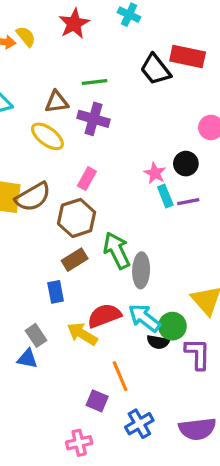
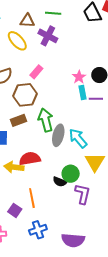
cyan arrow: (144, 318) -> (78, 138), moved
yellow arrow: (82, 334) -> (14, 167), turned -36

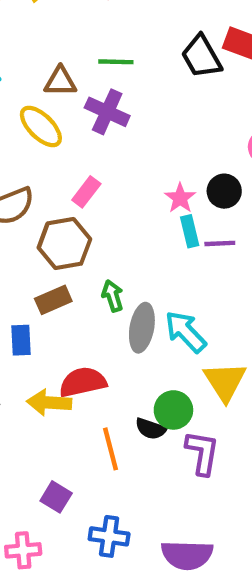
green arrow: (46, 120) -> (113, 296), size x0.6
orange line: (32, 198) -> (111, 449), moved
blue cross: (38, 230) -> (109, 536), turned 30

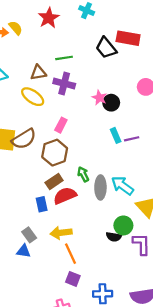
black circle: (224, 191) -> (111, 103), moved
pink star: (180, 198) -> (99, 98), moved
red semicircle: (83, 382) -> (65, 196), moved
orange line: (111, 449) -> (71, 254), moved

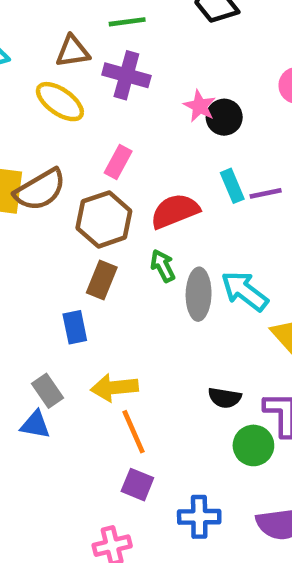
brown rectangle: (54, 182) -> (102, 280), turned -35
red semicircle: (65, 196) -> (175, 211), moved
green circle: (123, 225) -> (253, 445), moved

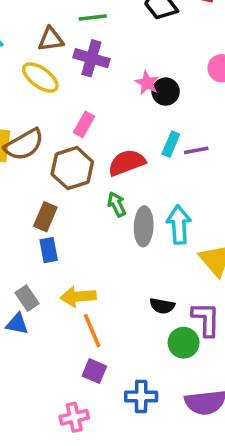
cyan rectangle: (232, 186) -> (171, 144), turned 45
brown rectangle: (102, 280) -> (45, 217), moved
cyan arrow: (245, 291) -> (179, 225), turned 48

